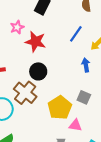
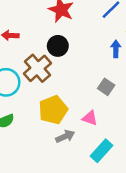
yellow pentagon: (60, 108) -> (53, 110), moved

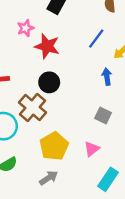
pink triangle: (90, 118) -> (92, 149), turned -49
gray arrow: (65, 136) -> (49, 178), moved

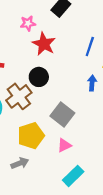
blue line: (96, 39) -> (90, 46), turned -30
gray square: (103, 116) -> (62, 114), moved, size x1.5

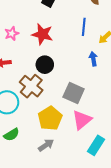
pink star: (28, 23) -> (12, 34), moved
pink triangle: (64, 145) -> (82, 120), size x1.5

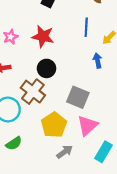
gray arrow: (46, 145) -> (65, 152), moved

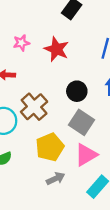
black circle: (47, 68) -> (77, 91), moved

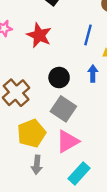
gray arrow: (56, 178) -> (37, 165), turned 120

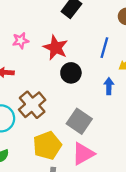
black circle: (59, 78) -> (71, 73), moved

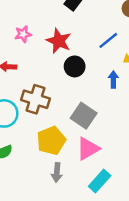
blue line: (104, 48) -> (108, 40), turned 36
brown cross: (32, 105) -> (35, 99), turned -32

